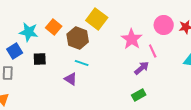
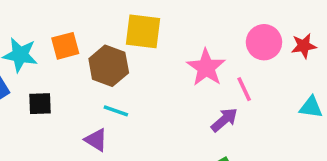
yellow square: (97, 19) -> (143, 31), turned -30
orange square: (54, 27) -> (65, 46), turned 35

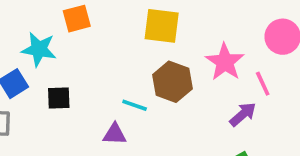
orange square: (65, 46) -> (77, 19), moved
brown hexagon: (109, 66) -> (172, 82), moved
purple triangle: (96, 140) -> (115, 134), turned -30

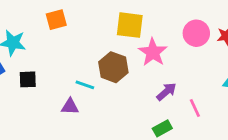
orange square: (77, 19) -> (56, 20), moved
yellow square: (162, 26) -> (130, 25), moved
pink line: (263, 84) -> (195, 108), moved

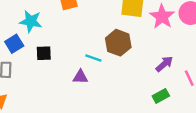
pink star: (153, 52) -> (162, 17), moved

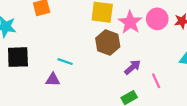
brown hexagon: (118, 43) -> (108, 42), moved
black square: (44, 53) -> (18, 57), size x1.5

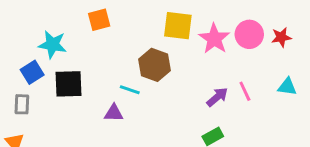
brown hexagon: (108, 42) -> (155, 65), moved
pink line: (156, 81) -> (245, 91), moved

